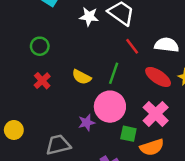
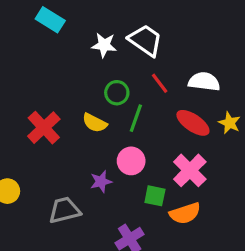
green circle: (40, 46) -> (117, 93), moved
red cross: (42, 81) -> (44, 128), size x1.5
pink circle: (110, 107) -> (131, 161), size x0.7

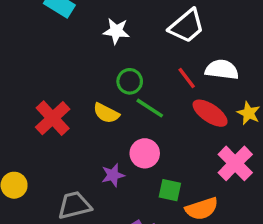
white trapezoid: (145, 40) -> (187, 26), moved, turned 105
red line: (160, 83) -> (187, 78), moved
green line: (136, 118) -> (150, 108), turned -76
pink cross: (190, 170) -> (235, 163), moved

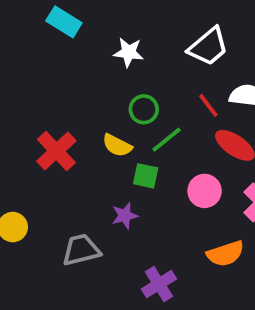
green line: (150, 108) -> (167, 140), turned -72
pink circle: (145, 153) -> (205, 191), moved
green square: (170, 190) -> (146, 176), moved

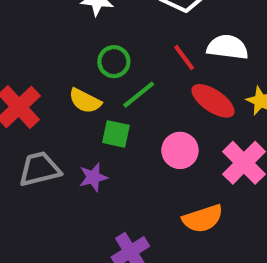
gray trapezoid: (81, 250) -> (40, 169), moved

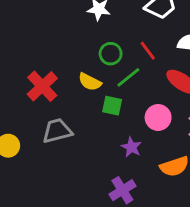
red line: (184, 57) -> (148, 51), moved
purple star: (93, 177) -> (131, 147), moved, turned -30

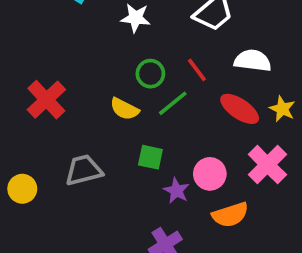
red cross: (42, 86) -> (46, 100), moved
green square: (112, 106) -> (150, 157), moved
pink circle: (158, 117) -> (210, 174), moved

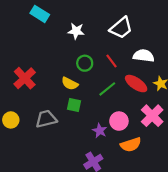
green line: (173, 103) -> (107, 89), moved
green square: (150, 157) -> (74, 105), moved
yellow circle: (22, 189) -> (11, 120), moved

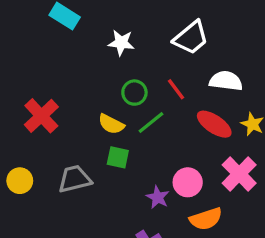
green line: (107, 89) -> (151, 122), moved

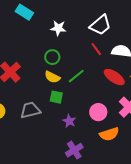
red line: (176, 89) -> (96, 49), moved
green circle: (134, 93) -> (52, 57), moved
purple star: (158, 197) -> (69, 121), moved

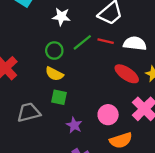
red line: (96, 49) -> (106, 41), turned -40
green line: (76, 76) -> (82, 42), moved

